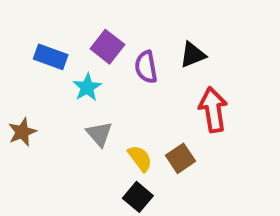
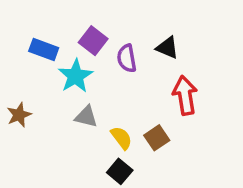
black triangle: (193, 55) -> (167, 48), turned 45
cyan star: (87, 87) -> (75, 76), size x1.4
gray triangle: (99, 134) -> (86, 117), turned -35

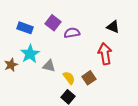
black triangle: (167, 48) -> (113, 27), moved
purple semicircle: (127, 58) -> (72, 33), turned 91
cyan star: (75, 76) -> (30, 54), moved

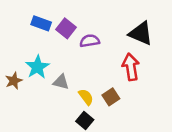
black triangle: (113, 27) -> (141, 33), size x1.5
blue rectangle: (25, 28) -> (41, 23), moved

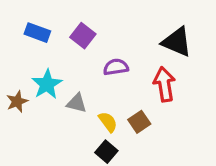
blue rectangle: (41, 23) -> (37, 33), moved
purple semicircle: (90, 41) -> (116, 67), moved

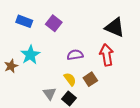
purple semicircle: (116, 67) -> (75, 55), moved
gray triangle: (77, 103) -> (50, 93), moved, turned 40

